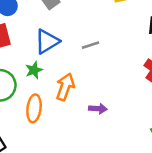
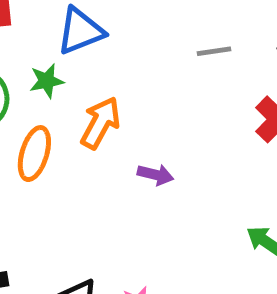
gray line: (91, 45) -> (214, 51), moved

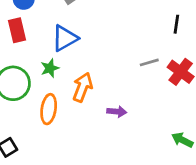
gray line: (214, 51) -> (149, 62), moved

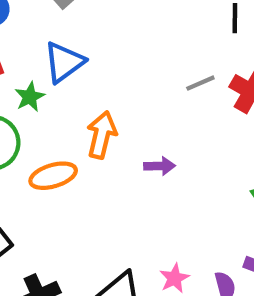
green star: (50, 68) -> (30, 97), moved
orange ellipse: (49, 109) -> (53, 176), turned 72

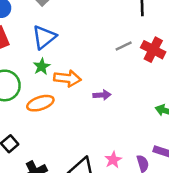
green star: (30, 97) -> (42, 66), moved
orange arrow: (102, 135) -> (68, 78), turned 85

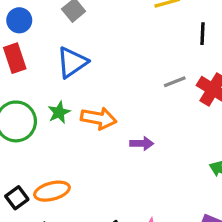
green star: (42, 66) -> (59, 112), moved
orange ellipse: (40, 103) -> (52, 191), moved

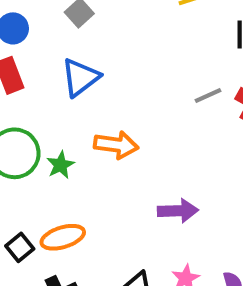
green star: (59, 112) -> (61, 165), moved
purple arrow: (142, 143) -> (178, 211), moved, size x1.4

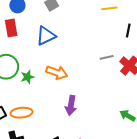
purple arrow: (178, 211) -> (71, 105), moved, turned 90

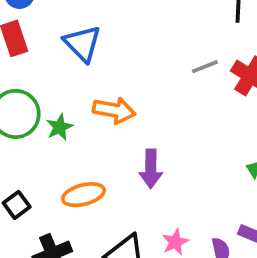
blue triangle: (46, 36) -> (82, 44), turned -40
orange ellipse: (21, 113) -> (83, 195), moved

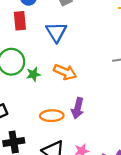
orange ellipse: (83, 195) -> (52, 116), moved

